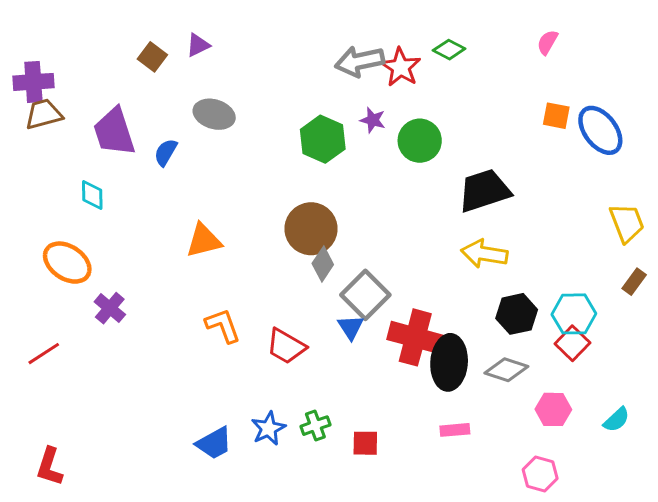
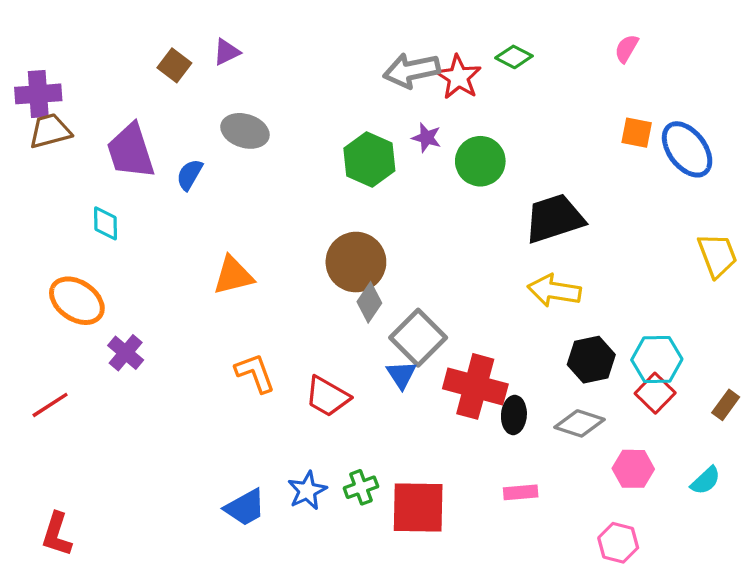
brown rectangle: (634, 282) -> (726, 405), moved
black ellipse: (449, 362) -> (514, 415), size x0.6
red square: (365, 443) -> (418, 507), size x1.8

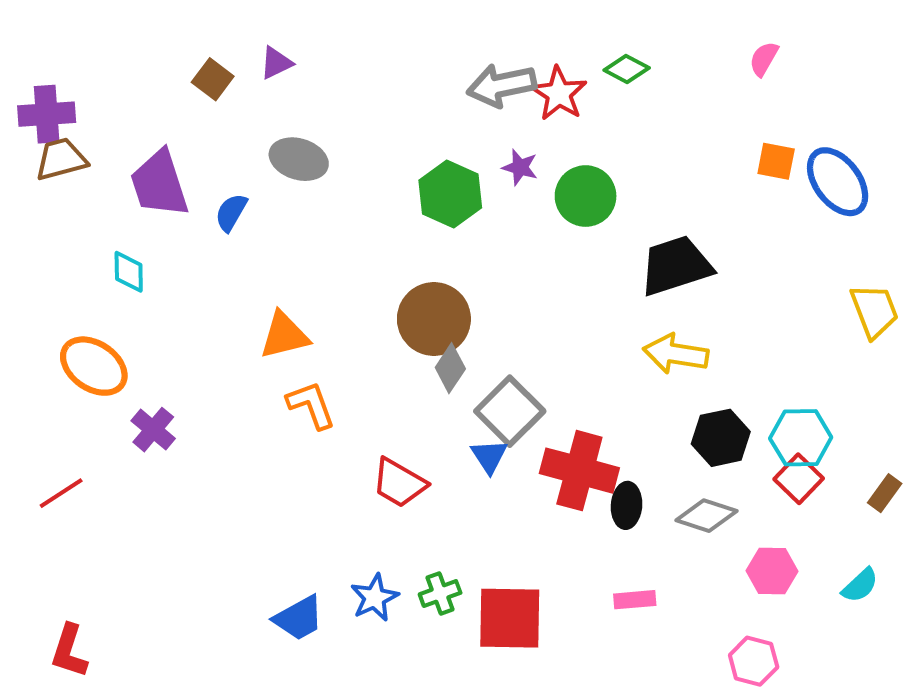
orange L-shape: (255, 373) -> (311, 405), moved

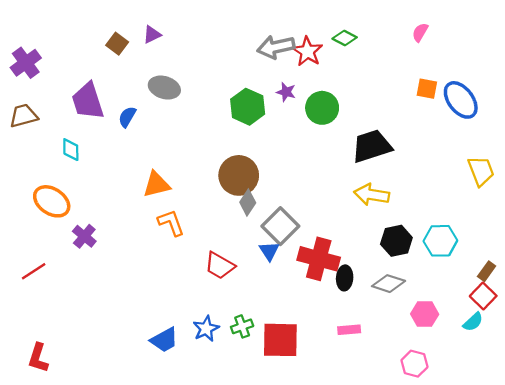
purple cross: (47, 114) -> (26, 63), turned -32
brown trapezoid: (61, 159) -> (24, 116), moved
red square: (799, 479) -> (483, 296), moved

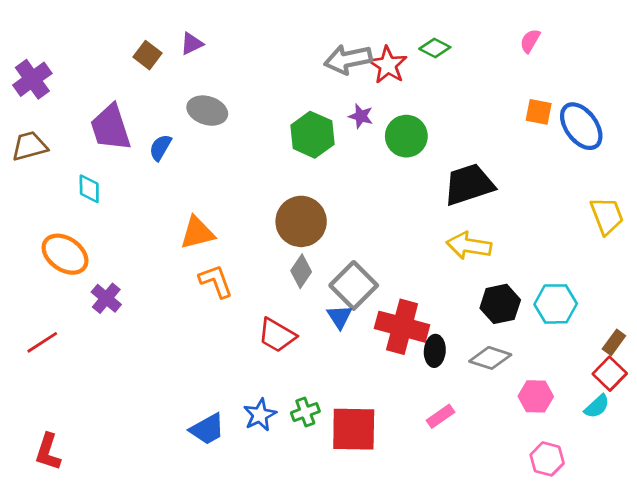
gray diamond: (248, 202) -> (301, 271), moved
pink rectangle: (349, 330) -> (440, 416), turned -30
pink hexagon: (414, 364) -> (547, 459), moved

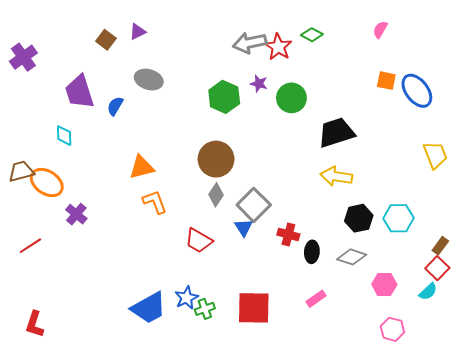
brown trapezoid: (29, 146) -> (21, 171), moved
red cross: (402, 327) -> (288, 235), size x0.6
green cross: (305, 412) -> (205, 309), moved
blue trapezoid: (207, 429) -> (149, 308), size x1.4

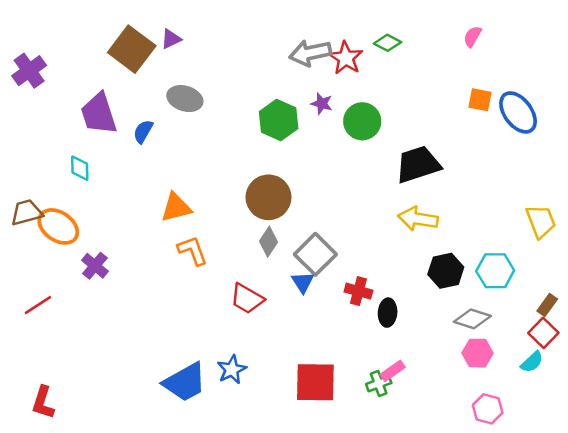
brown square: (106, 40) -> (132, 49), size x1.8
yellow trapezoid: (435, 155) -> (541, 221), moved
gray diamond: (352, 257) -> (472, 319), moved
green cross: (205, 309) -> (379, 384), moved

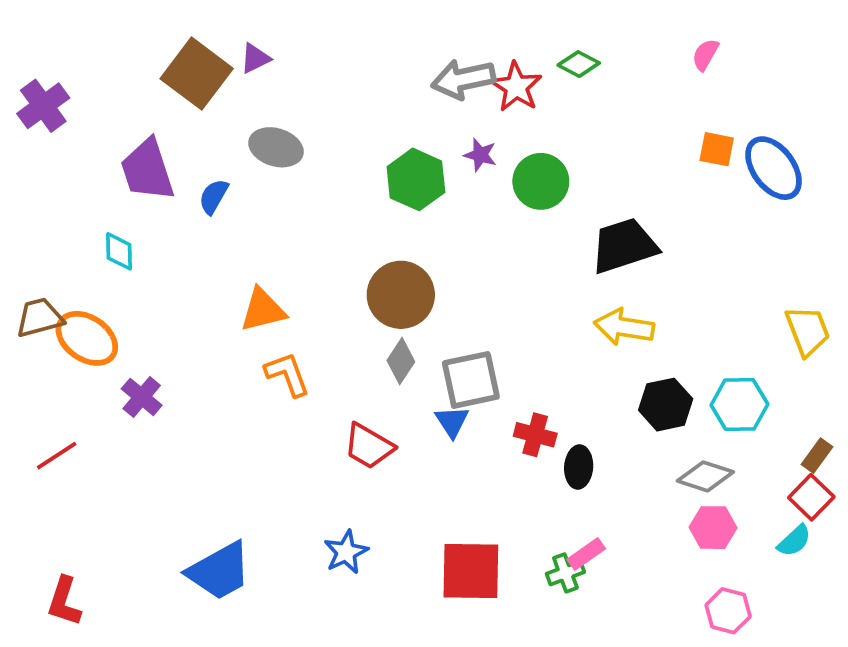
gray square: (315, 254) -> (471, 380), turned 33
blue trapezoid: (185, 382) -> (219, 571), moved

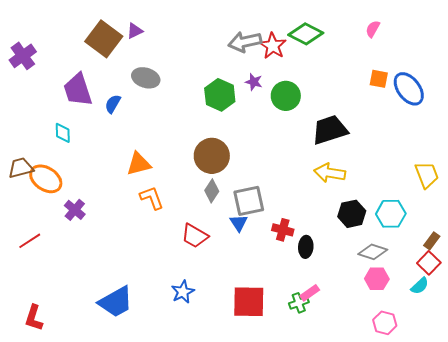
green diamond: (579, 64) -> (306, 34), size x1.6

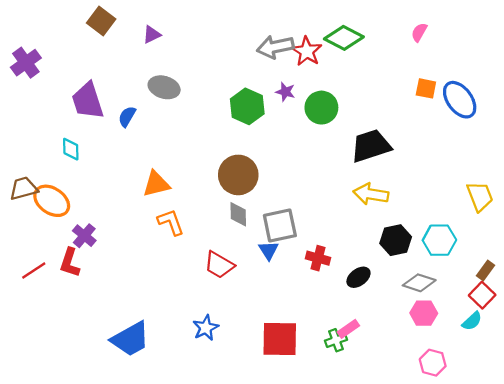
brown square: (104, 39) -> (101, 21), moved, size x0.7
gray diamond: (212, 191) -> (238, 214), turned -35
black ellipse: (306, 247) -> (358, 277), moved, turned 50
red L-shape: (34, 318) -> (70, 263), moved

